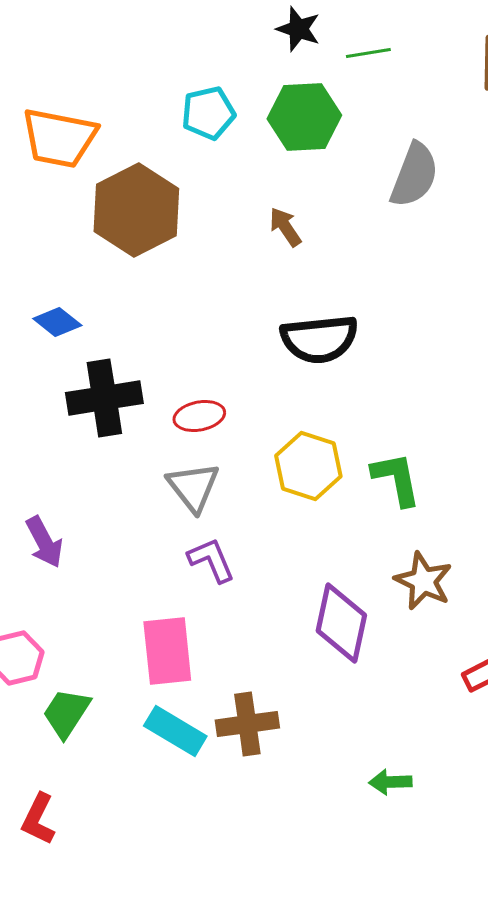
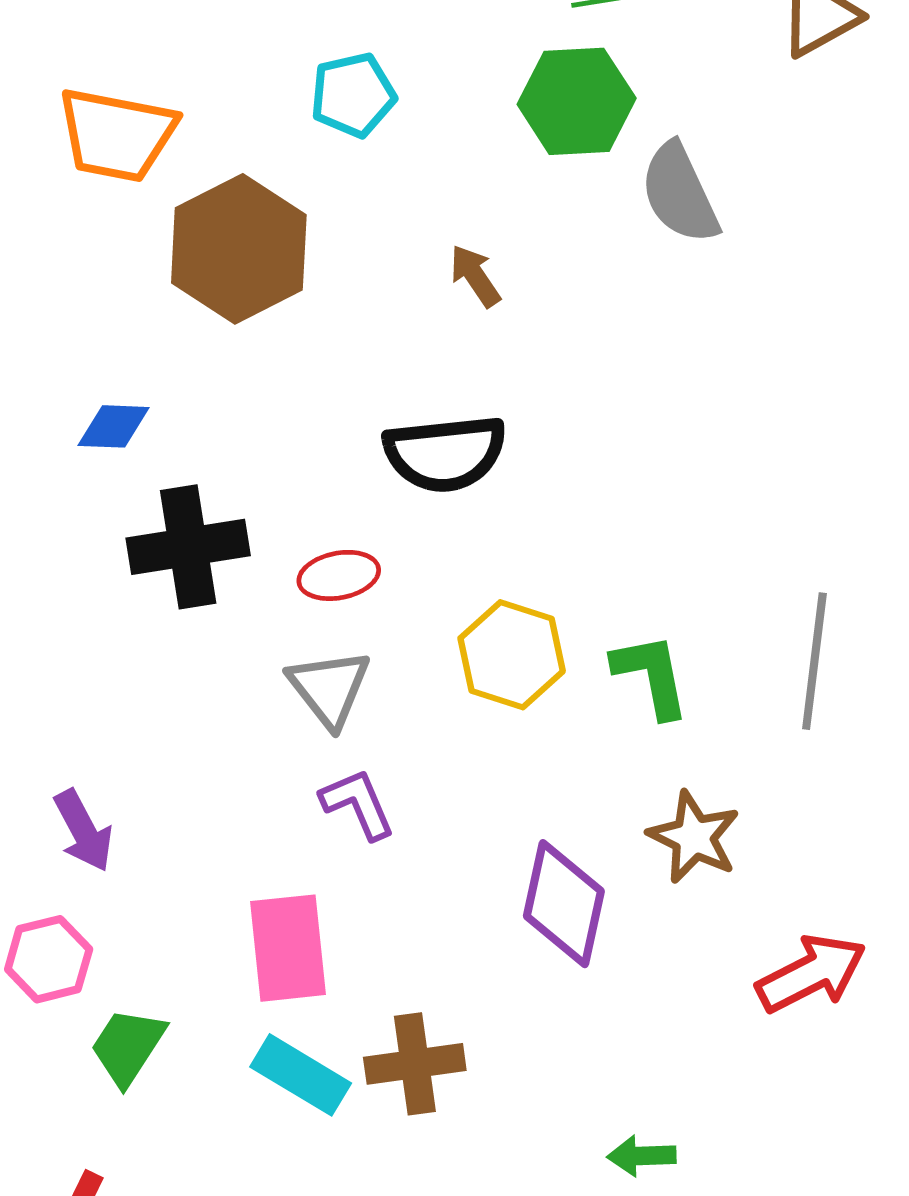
green hexagon: (304, 117) -> (577, 101), moved
gray semicircle: (414, 175) -> (680, 193), turned 134
blue diamond: (57, 322) -> (114, 426), turned -36
black semicircle: (319, 339) -> (445, 453), moved
purple arrow: (44, 542) -> (83, 831), moved

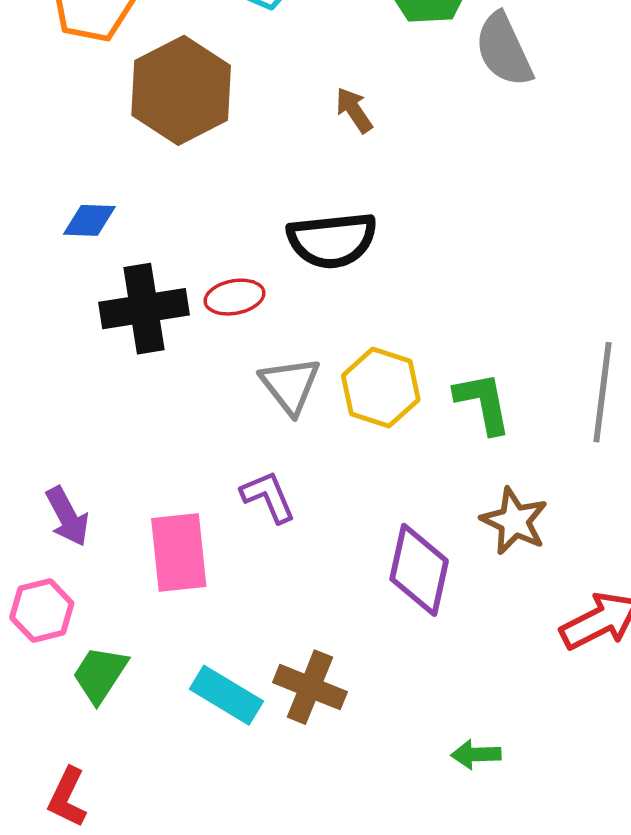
red ellipse: (339, 575) -> (235, 297), moved
gray triangle: (329, 688) -> (290, 385), moved
pink rectangle: (288, 948) -> (179, 552), moved
brown cross: (415, 1064) -> (310, 687), turned 30

